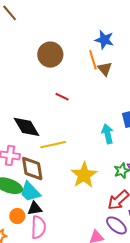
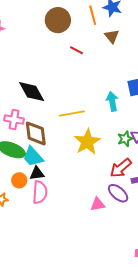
orange line: (93, 60) -> (93, 15), moved
red line: (62, 97) -> (76, 50), moved
yellow line: (53, 145) -> (72, 114), moved

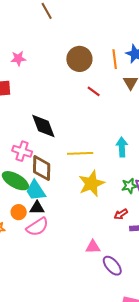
red arrow: (121, 168) -> (121, 214), size x0.6
pink semicircle: (40, 192) -> (37, 227), turned 45
purple ellipse: (118, 193) -> (112, 266), moved

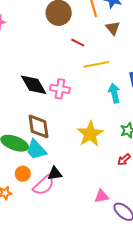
pink cross: (22, 151) -> (60, 89), moved
yellow line: (80, 153) -> (96, 64), moved
black triangle: (37, 208) -> (55, 173), moved

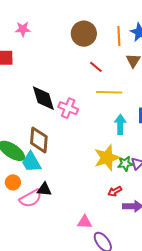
yellow star: (90, 134) -> (107, 158), moved

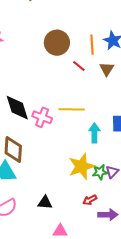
red line: (96, 67) -> (79, 66), moved
yellow line: (109, 92) -> (72, 109), moved
black triangle: (44, 189) -> (45, 203), moved

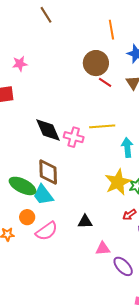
brown circle: (57, 43) -> (96, 63), moved
orange line: (92, 45) -> (111, 30), moved

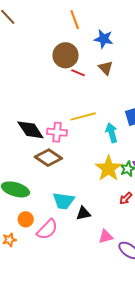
brown diamond: (48, 172) -> (48, 158), moved, turned -44
cyan trapezoid: (43, 195) -> (64, 201), moved, turned -35

